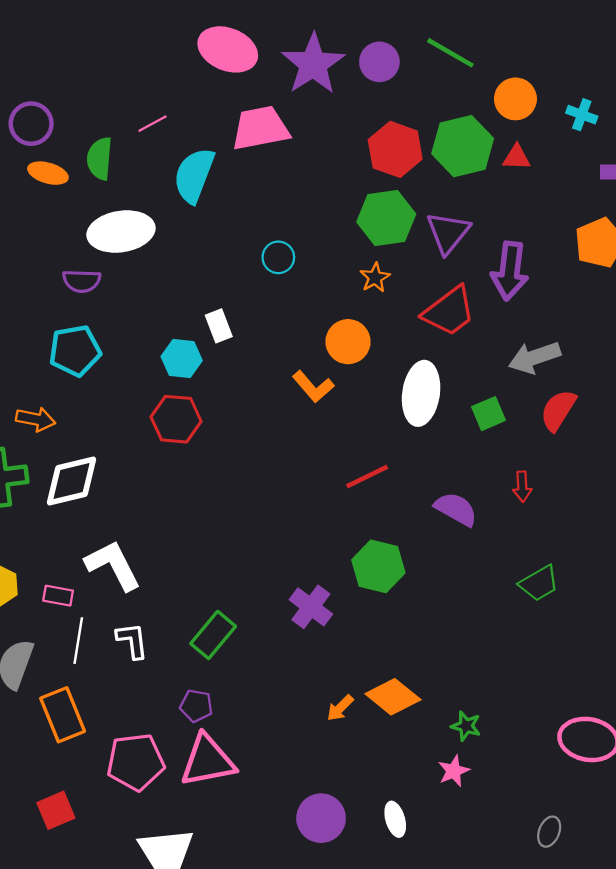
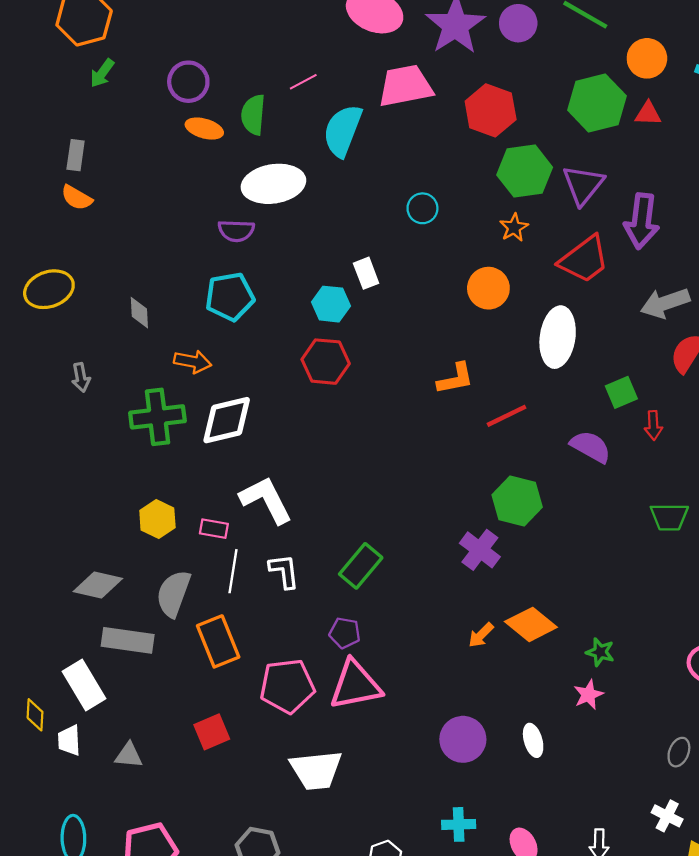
red hexagon: (395, 149) -> (491, 110), moved
orange L-shape: (313, 387) -> (455, 379), moved, turned -60
green square: (488, 414) -> (621, 392), moved
green trapezoid: (539, 583) -> (669, 517), turned 30
purple cross: (311, 607) -> (480, 550), moved

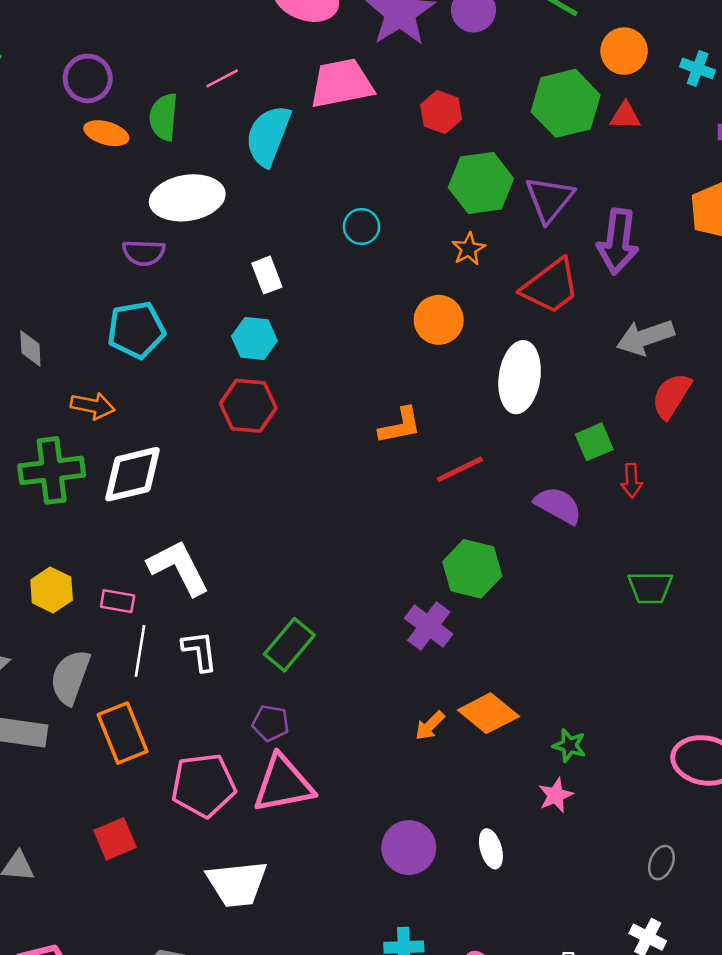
red hexagon: (491, 110) -> (441, 112), size x0.7
white rectangle: (366, 273) -> (267, 275), moved

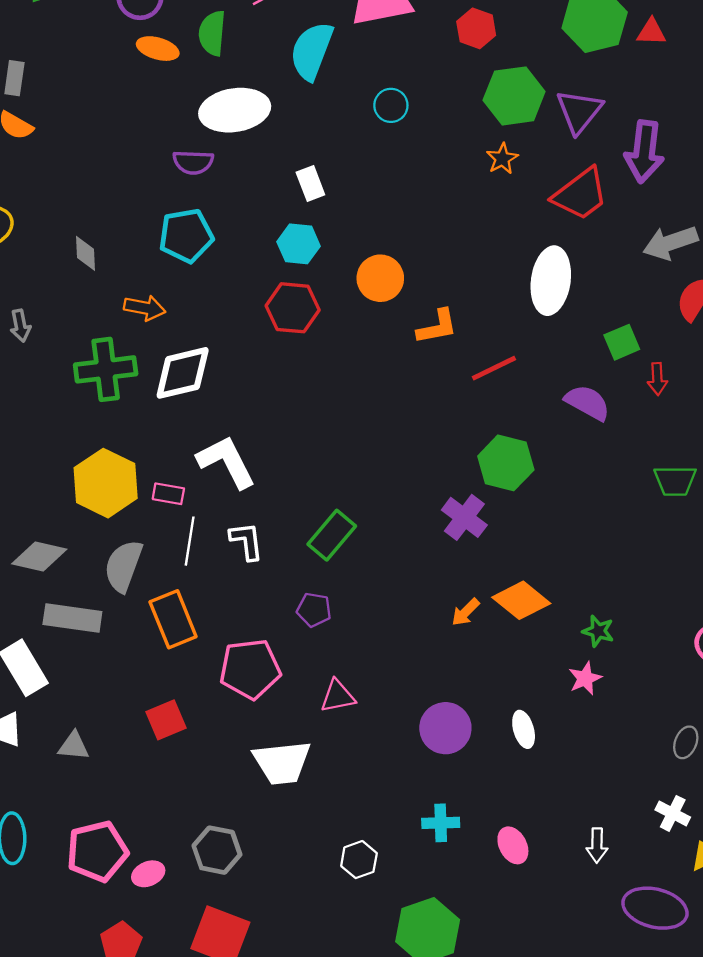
cyan circle: (361, 227) -> (391, 105), moved
orange circle: (439, 320) -> (380, 278), moved
yellow hexagon: (52, 590) -> (106, 483), size x1.6
pink triangle: (283, 784) -> (338, 696), moved, size x0.6

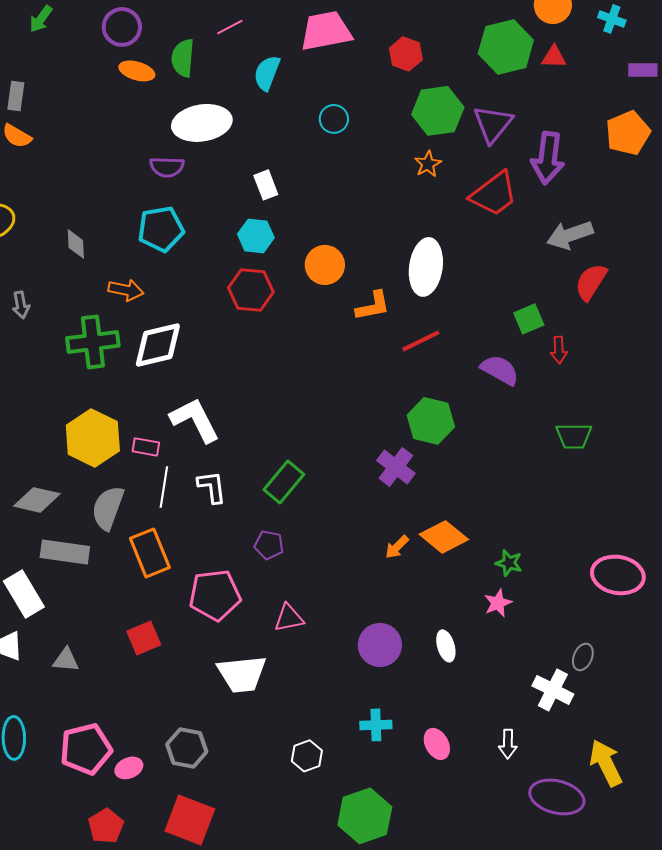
cyan semicircle: (312, 51) -> (267, 73), size x0.7
white ellipse: (551, 281) -> (426, 267), moved
white cross: (673, 813) -> (553, 690), moved, size x1.4

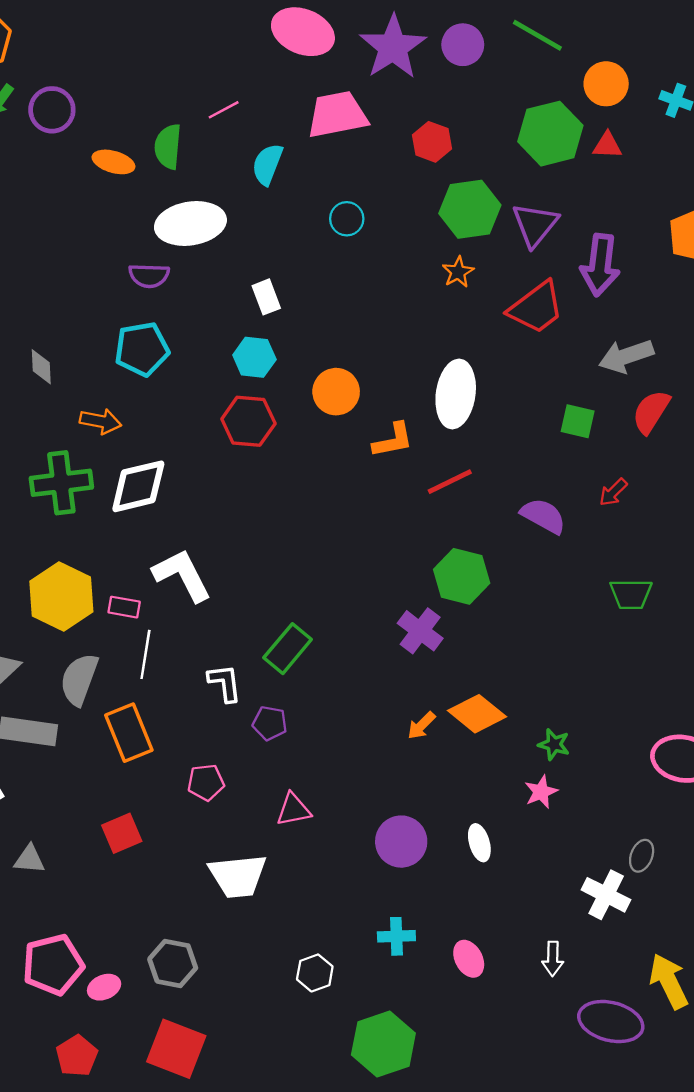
purple circle: (122, 27) -> (52, 110), moved
green square: (529, 319) -> (578, 421), moved, turned 36
red arrow: (559, 350) -> (613, 492), turned 48
white L-shape: (212, 487) -> (225, 683), moved
pink pentagon: (215, 595) -> (206, 782), size x0.6

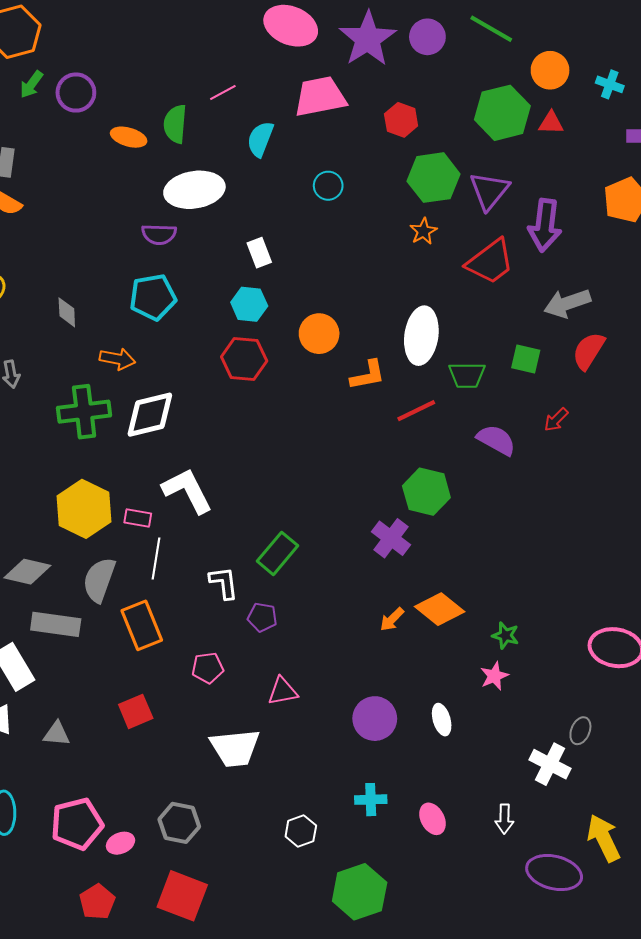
green trapezoid: (631, 594) -> (467, 375), moved

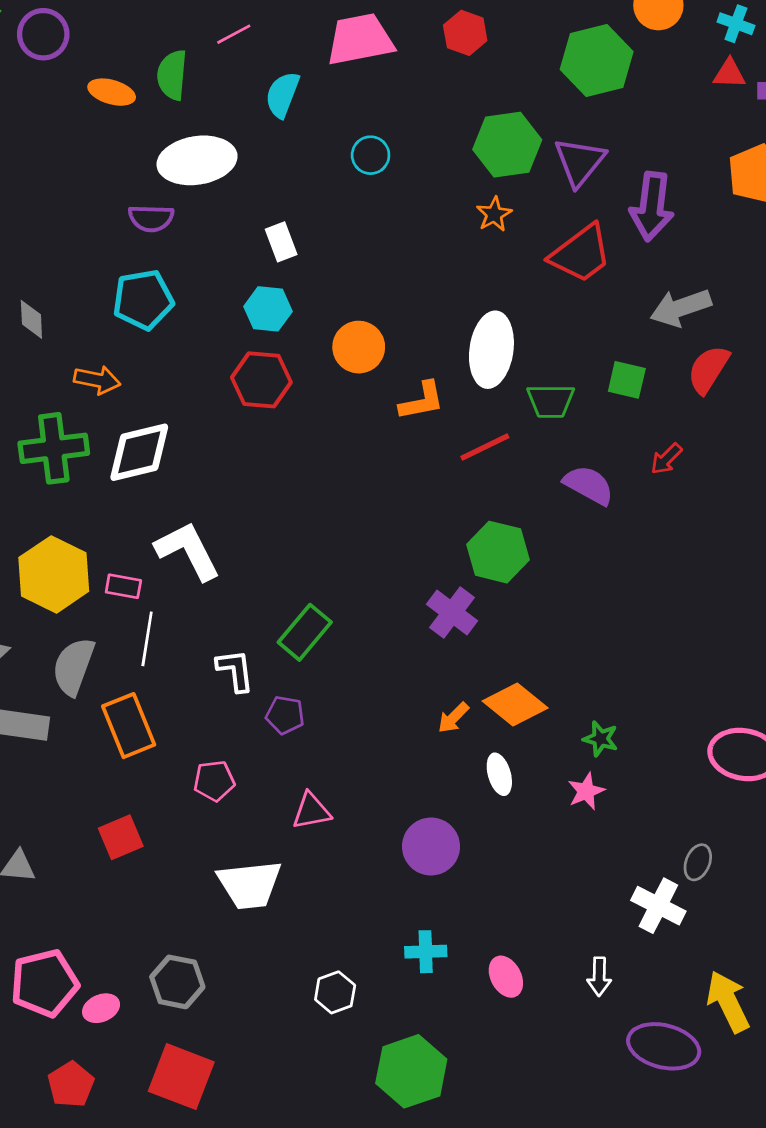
red hexagon: (401, 120) -> (465, 33), moved
red triangle: (551, 123) -> (729, 74), moved
white ellipse: (442, 720) -> (499, 774), moved

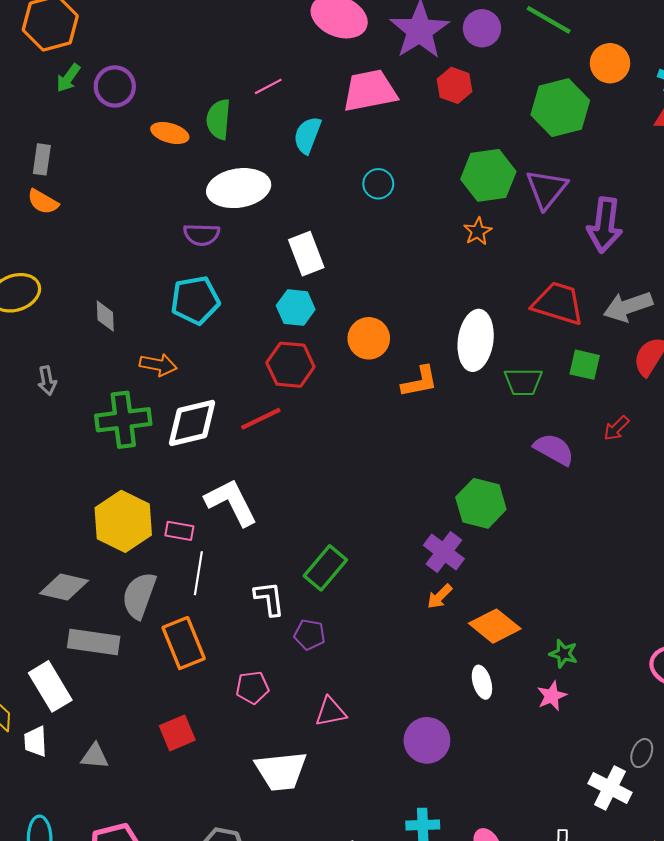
white rectangle: (281, 242) -> (306, 254), size x1.4
red trapezoid: (581, 254) -> (558, 303), moved, turned -126
red line: (485, 447) -> (261, 419), moved
orange arrow: (453, 718) -> (440, 596), moved

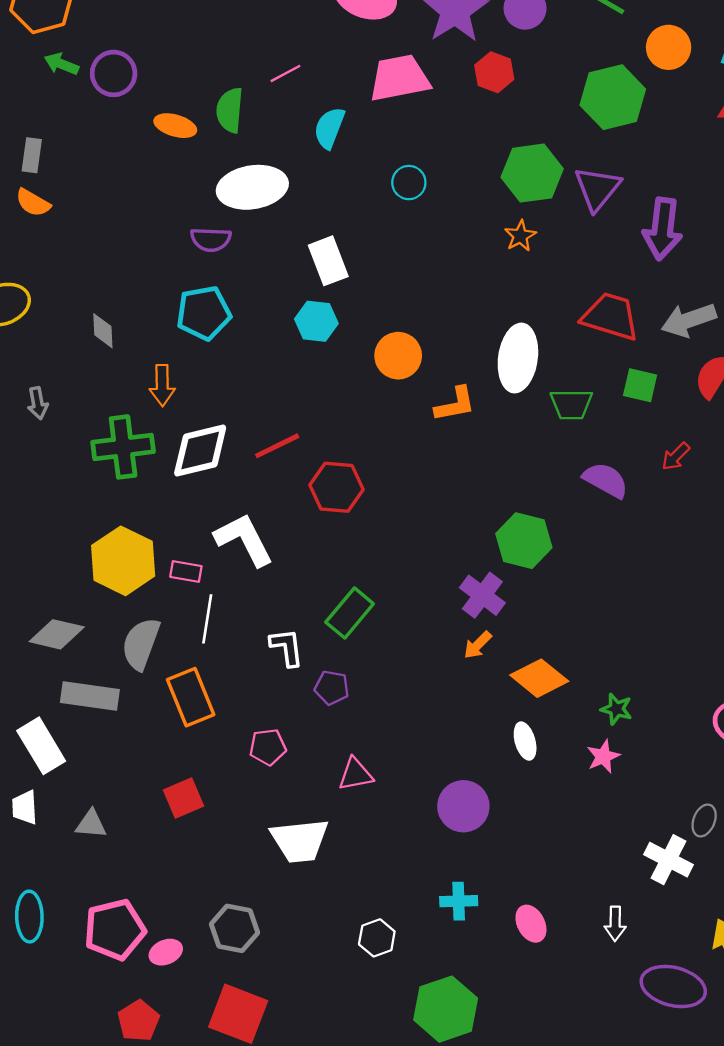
green arrow: (68, 78) -> (61, 64), turned 76
orange arrow: (158, 365) -> (162, 385), turned 78
red hexagon: (290, 365) -> (337, 487), moved

